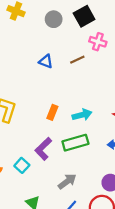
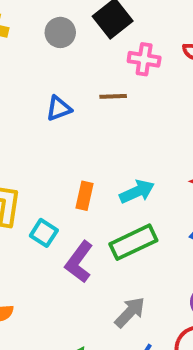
brown line: (77, 60) -> (113, 96), turned 32
blue triangle: (46, 61) -> (59, 108), turned -32
cyan square: (22, 165) -> (44, 233), moved

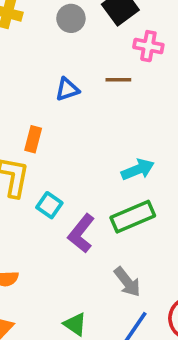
orange rectangle: (84, 196) -> (33, 139), moved
gray arrow: (130, 312) -> (127, 282), turned 96

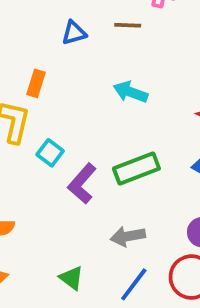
cyan arrow: (138, 169) -> (130, 92), moved, turned -140
gray arrow: (127, 282) -> (128, 236), turned 116

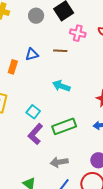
orange rectangle: (36, 83) -> (13, 67), moved
cyan square: (50, 153) -> (33, 112), moved

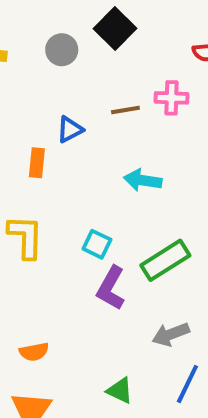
pink cross: (78, 33) -> (172, 98), moved

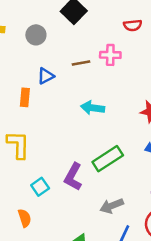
gray circle: (62, 50) -> (36, 35), moved
cyan square: (97, 244) -> (40, 187), moved, turned 30
orange semicircle: (34, 352) -> (25, 218), turned -96

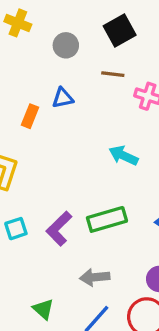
brown line: (81, 63) -> (113, 74), moved
cyan arrow: (93, 108) -> (123, 156), moved

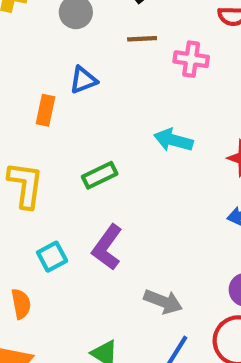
green rectangle: (107, 219) -> (100, 175), moved, size x0.7
gray arrow: (95, 277) -> (163, 302), turned -144

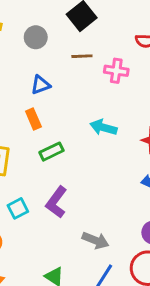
orange rectangle: (46, 110) -> (33, 119), moved, turned -36

